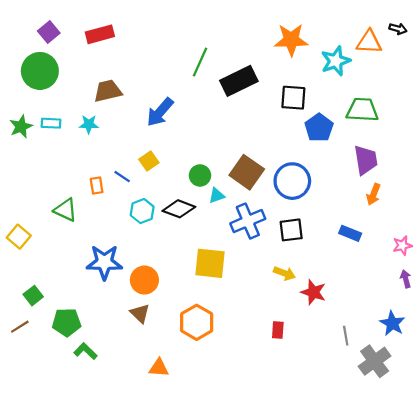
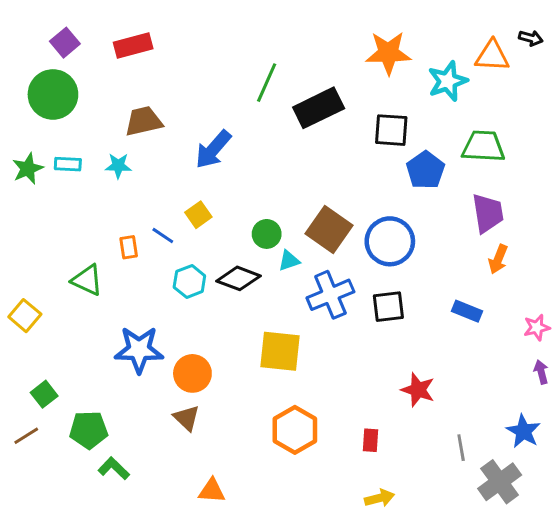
yellow arrow: (285, 273) -> (379, 498), moved, turned -35
orange hexagon: (197, 322) -> (295, 430), moved

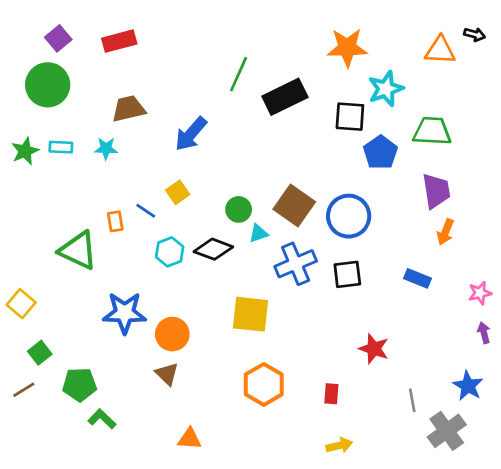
cyan star: (448, 81) -> (386, 89), moved
green triangle: (87, 280) -> (78, 251), size x1.4
yellow square: (25, 316) -> (21, 304), moved

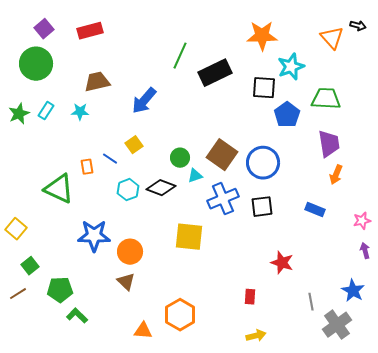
orange triangle: (440, 50) -> (332, 38), turned 45
cyan rectangle: (61, 147) -> (46, 111), turned -60
orange hexagon: (264, 384) -> (180, 315), moved

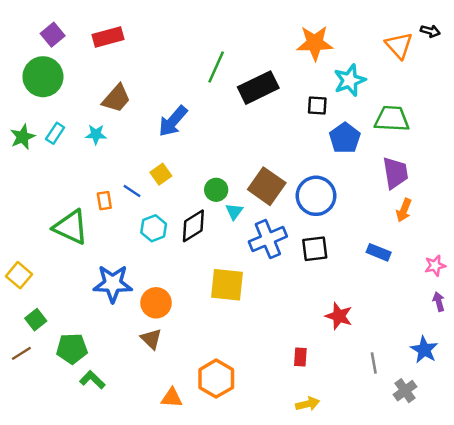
brown trapezoid: (97, 82) -> (116, 98), turned 144
black square: (264, 88) -> (317, 106), size x0.7
cyan triangle: (195, 176) -> (234, 211), turned -35
black diamond: (161, 188) -> (193, 226), turned -52
gray cross: (337, 325) -> (405, 391), size x0.7

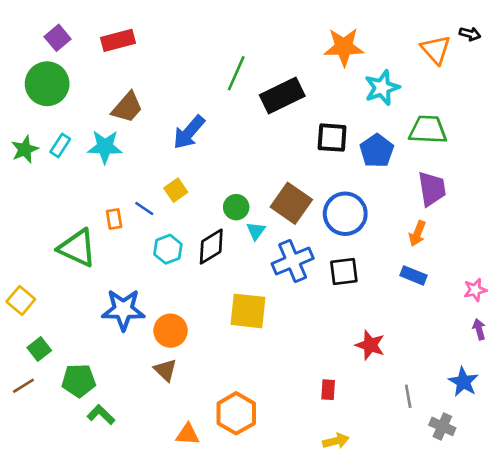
black square: (317, 106) -> (332, 138), moved, size x1.4
cyan star: (96, 134) -> (105, 147), size x1.5
orange arrow: (404, 210) -> (417, 233), moved
gray cross: (405, 391) -> (442, 426), turned -30

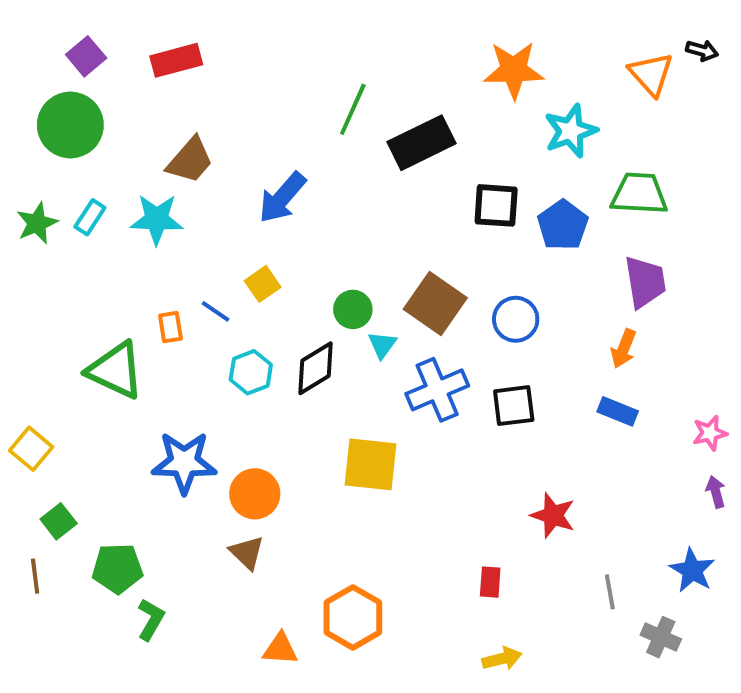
blue circle: (345, 214) -> (516, 319), size x0.7
brown line: (23, 386) -> (35, 576), turned -65
green L-shape: (101, 415) -> (151, 619), turned 76

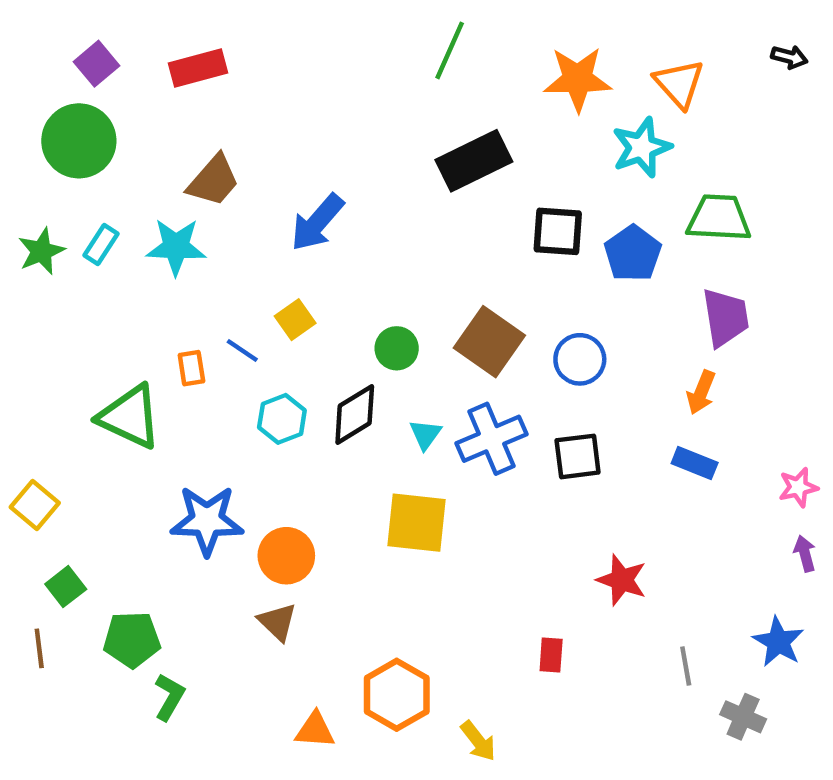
orange triangle: (651, 74) -> (679, 84), moved
green line: (353, 109) -> (450, 50), moved
cyan triangle: (382, 345) -> (425, 434), moved
yellow arrow: (502, 659) -> (478, 741), moved, turned 66

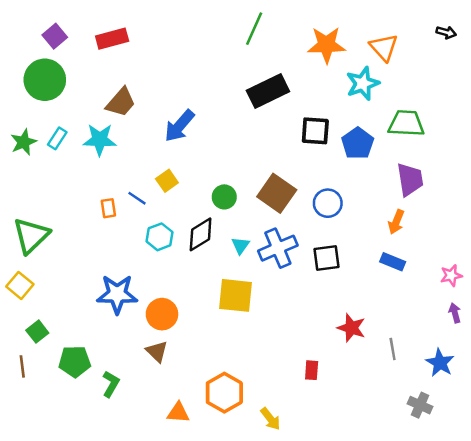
green triangle: (130, 417) -> (31, 236), moved, turned 51
gray line: (686, 666) -> (393, 349), moved
green L-shape: (169, 697) -> (111, 384), moved

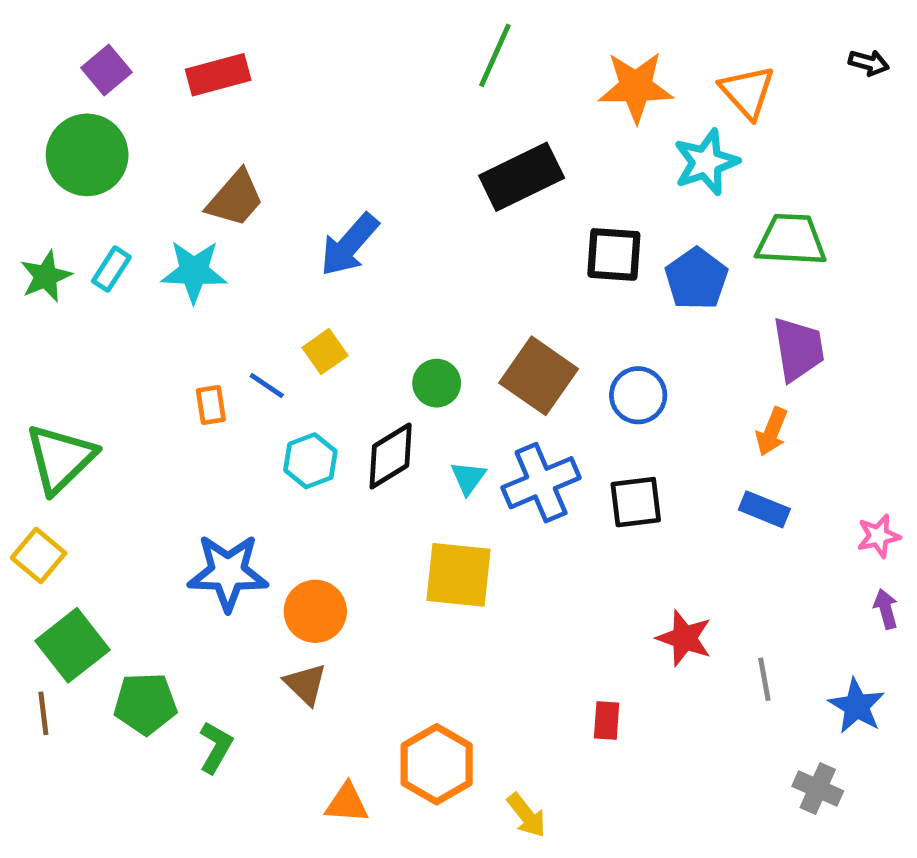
green square: (37, 332) -> (73, 645), size x1.6

